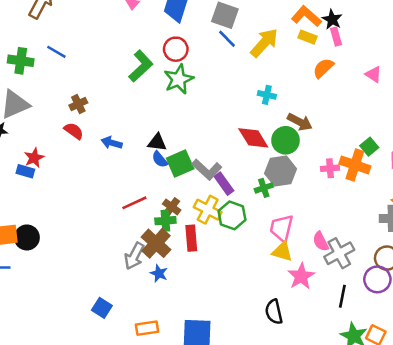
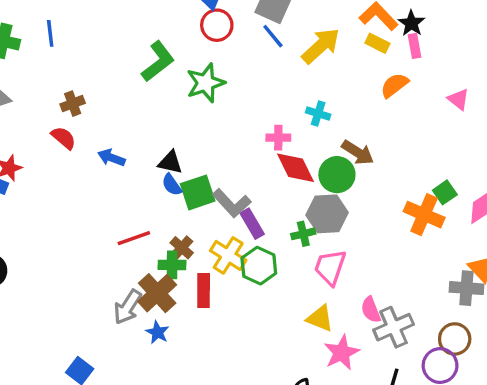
red circle: (176, 49) -> (217, 25), moved
blue line: (56, 52) -> (50, 33), turned 48
pink cross: (330, 168) -> (278, 138), moved
pink trapezoid: (281, 228) -> (330, 267), moved

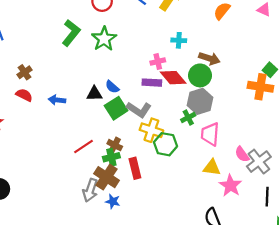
blue semicircle: (172, 185) -> (112, 87), moved
purple rectangle: (252, 224) -> (152, 83), moved, turned -42
yellow cross: (228, 255) -> (151, 130), moved

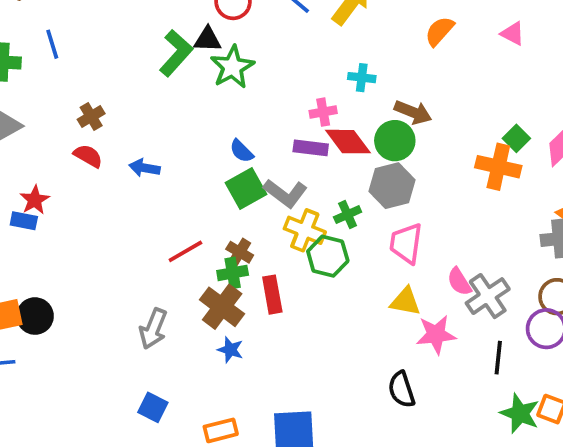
black triangle: (94, 94) -> (208, 39), moved
green cross: (188, 117) -> (348, 215), moved
pink star: (230, 185) -> (436, 335), turned 30
gray arrow: (90, 190) -> (153, 329), moved

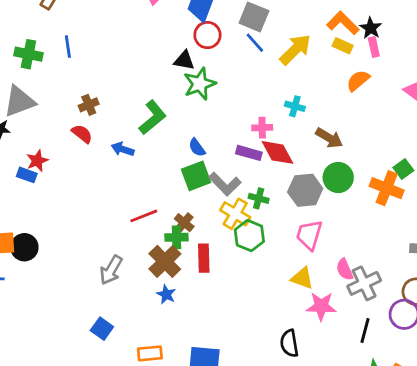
green L-shape: (176, 53) -> (152, 117), moved
green circle: (395, 141) -> (338, 178), moved
green cross: (348, 215) -> (259, 198), moved, turned 30

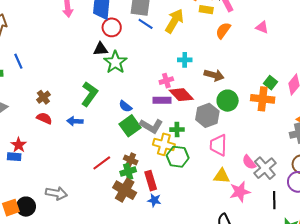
gray arrow: (111, 270) -> (56, 193), moved, turned -95
blue star: (166, 294) -> (154, 200), moved

